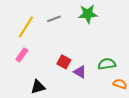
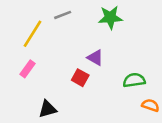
gray line: (54, 19) -> (63, 15), moved
purple triangle: (80, 72) -> (95, 58), moved

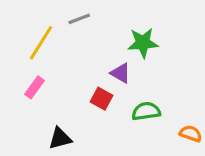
green star: (110, 17) -> (143, 43), moved
green semicircle: (134, 80) -> (146, 111), moved

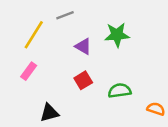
purple triangle: (121, 73) -> (83, 46), moved
red square: (101, 99) -> (83, 80), turned 30

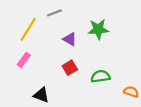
black triangle: (49, 113) -> (41, 95), turned 35

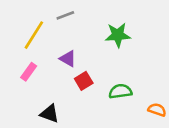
purple triangle: (70, 39) -> (68, 59), moved

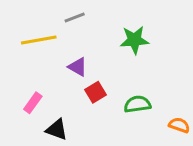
yellow line: (34, 35) -> (39, 40), turned 48
pink rectangle: (29, 72) -> (33, 103), moved

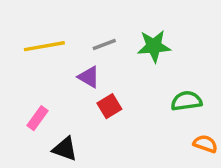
gray line: (75, 18) -> (104, 44), moved
green semicircle: (137, 104) -> (186, 101), moved

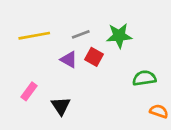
red square: (109, 106) -> (94, 57), moved, turned -30
black triangle: (65, 149) -> (61, 106), moved, turned 36

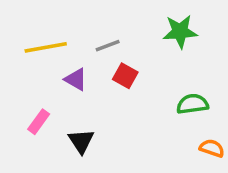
green star: (119, 36) -> (180, 32), moved
purple triangle: (69, 60) -> (76, 79), moved

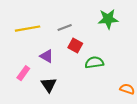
purple triangle: (76, 79) -> (47, 56), moved
green semicircle: (192, 104) -> (94, 62), moved

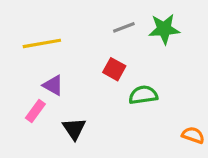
gray line: (65, 28) -> (124, 27), moved
purple triangle: (47, 56) -> (53, 85), moved

